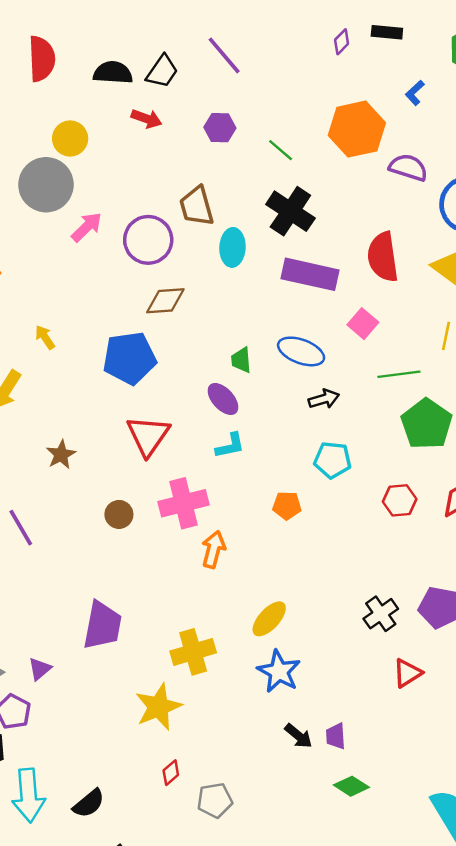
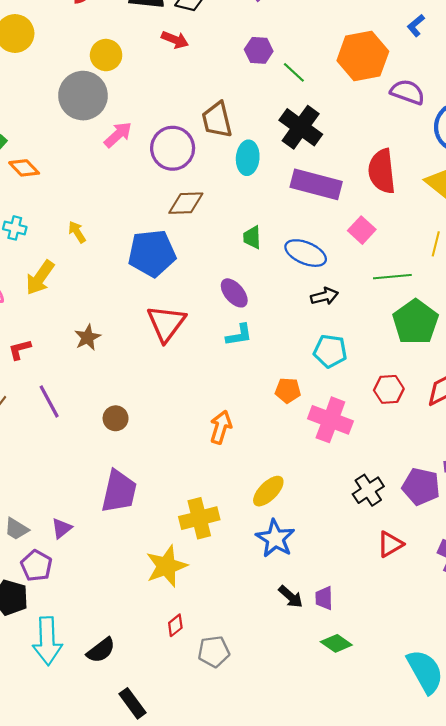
purple hexagon: (220, 128) -> (259, 50), moved
green trapezoid: (241, 360) -> (252, 237), moved
pink cross: (183, 503) -> (330, 420), moved, turned 33
brown circle: (119, 514) -> (116, 418), moved

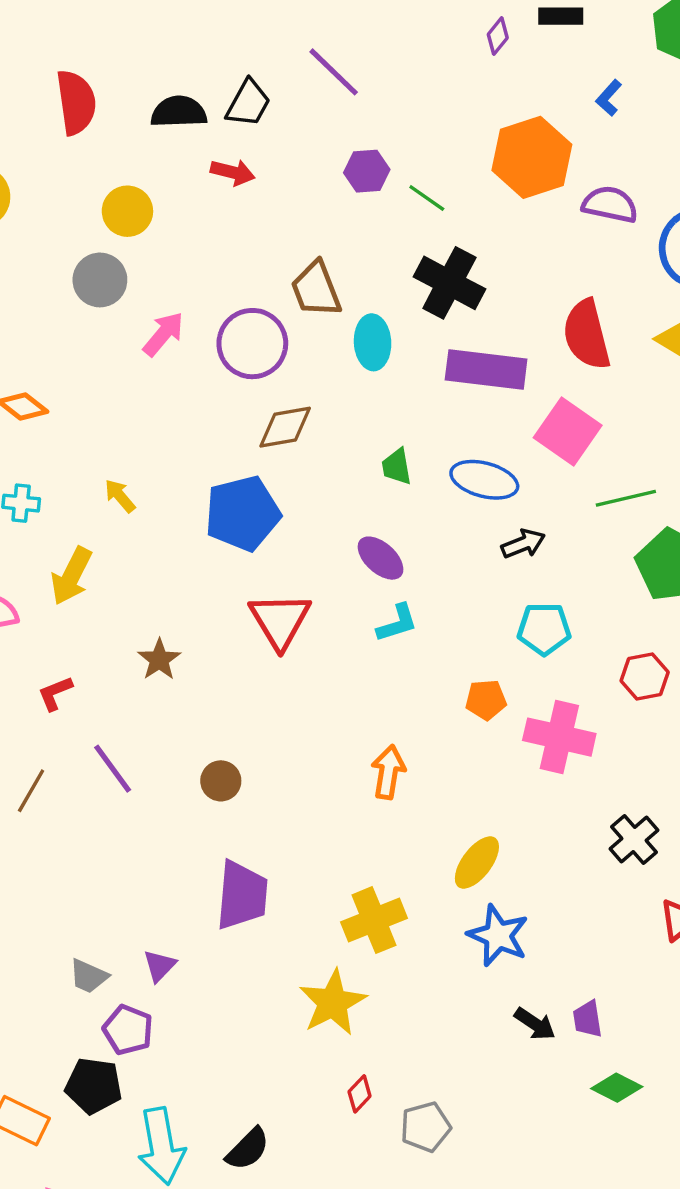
gray circle: (83, 96) -> (100, 280), size x0.7
pink square: (362, 230) -> (568, 432), size x1.5

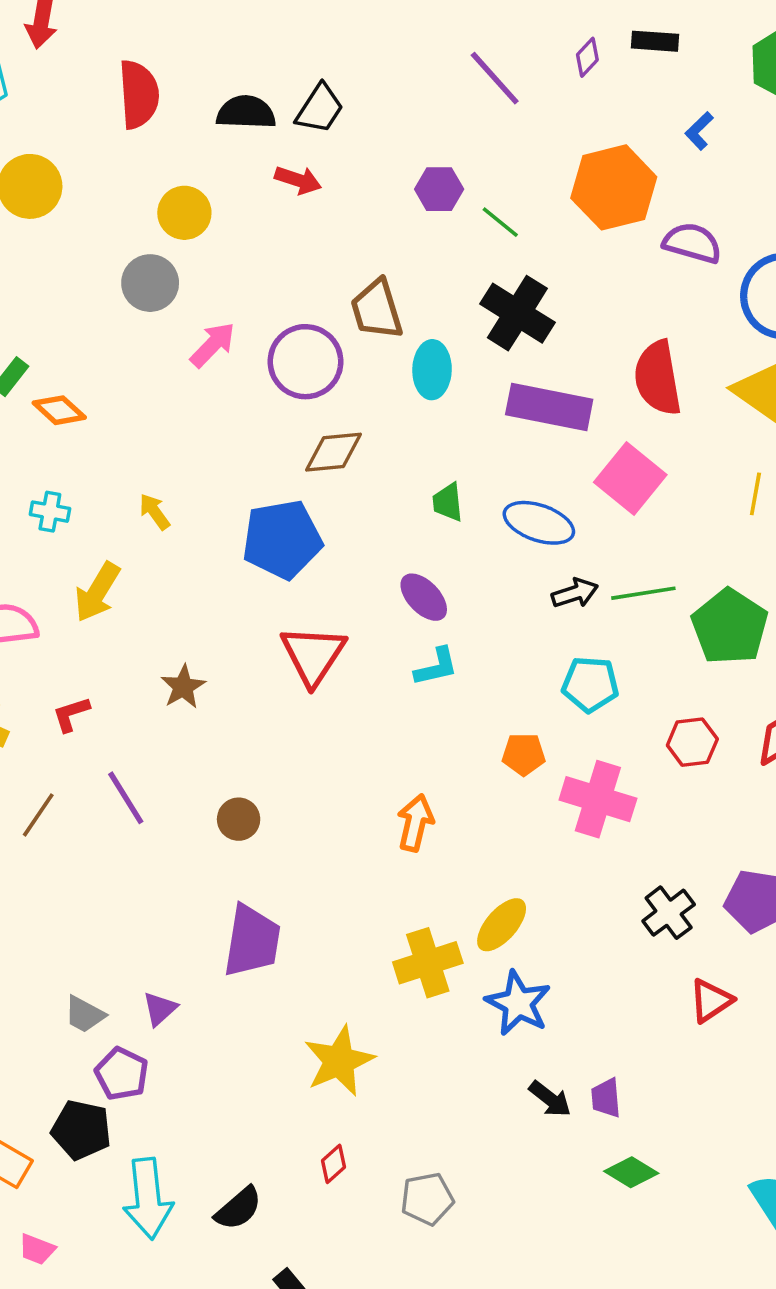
purple line: (334, 72) -> (495, 78), moved
green line: (626, 498) -> (643, 593), moved
yellow cross: (374, 920) -> (428, 963), moved
red diamond: (360, 1094) -> (333, 1164), moved

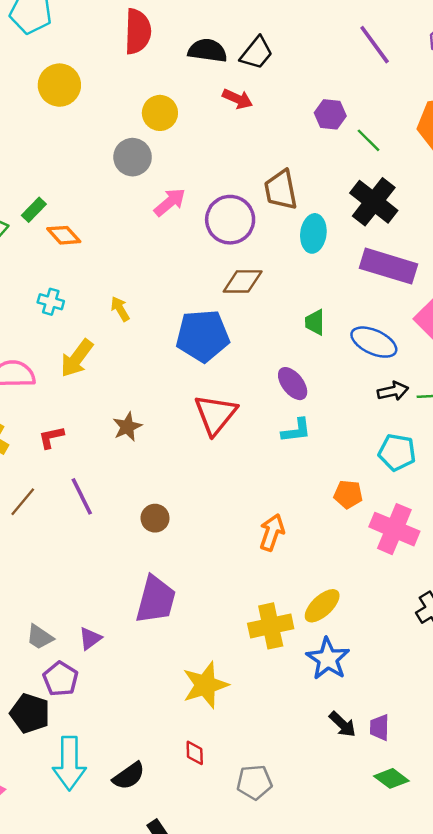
red diamond: (333, 1164) -> (195, 753), turned -55

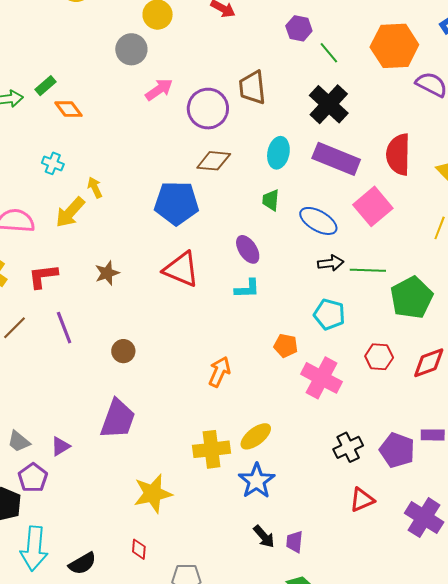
cyan ellipse: (313, 233) -> (278, 153), moved
yellow arrow: (120, 309) -> (95, 188), moved
red triangle: (215, 414) -> (181, 269), turned -51
red L-shape: (51, 437) -> (43, 276), size x1.4

